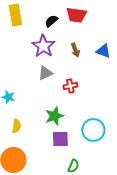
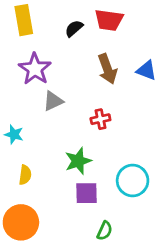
purple star: (43, 46) -> (35, 69), moved
brown arrow: (75, 50) -> (107, 69), size x1.5
gray triangle: (45, 73) -> (53, 101), moved

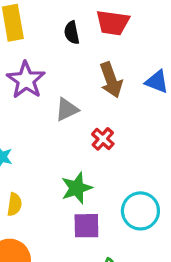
black semicircle: (74, 28) -> (72, 33), turned -60
gray triangle: (53, 101) -> (67, 109), moved
red cross: (100, 119) -> (103, 139), turned -36

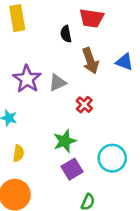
black semicircle: (72, 33) -> (66, 34), moved
purple star: (26, 80) -> (27, 79), moved
purple square: (86, 226) -> (72, 169), turned -30

